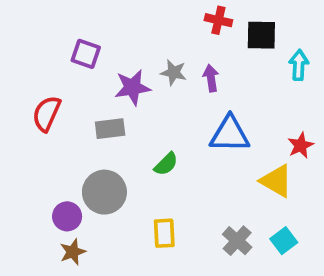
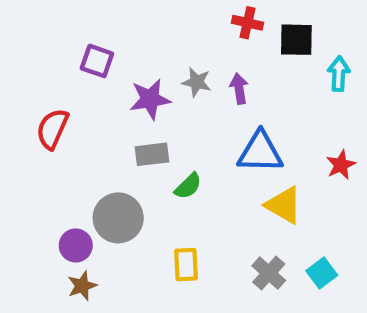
gray rectangle: (110, 129) -> (152, 154), moved
yellow triangle: (276, 181) -> (284, 205), moved

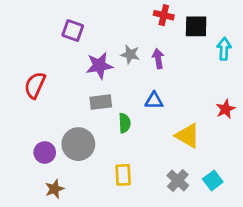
purple square: (97, 61) -> (73, 31), moved
blue triangle: (260, 152) -> (154, 101), moved, size x0.6
green semicircle: (188, 186) -> (125, 123), turned -48
purple circle: (76, 245) -> (45, 152), moved

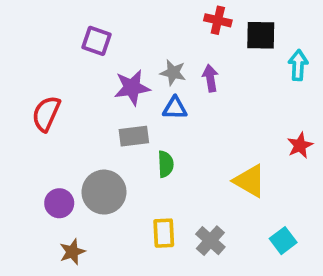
blue triangle: (154, 101) -> (175, 108), moved
gray cross: (178, 180) -> (210, 241), moved

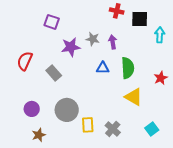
blue triangle: (175, 108) -> (103, 68), moved
gray rectangle: (134, 136) -> (54, 73), moved, turned 56
green semicircle: (166, 164) -> (128, 68), moved, size x1.5
gray circle: (104, 192) -> (67, 110), moved

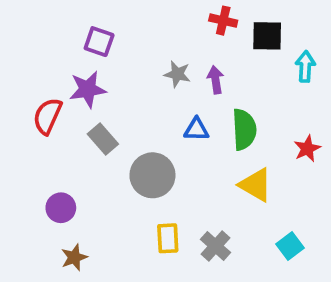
purple star: (71, 47) -> (88, 89), moved
gray circle: (67, 110) -> (152, 175), moved

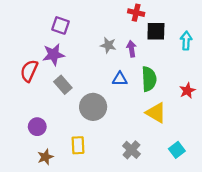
black square: (267, 36) -> (156, 31), moved
yellow rectangle: (168, 238) -> (78, 145), moved

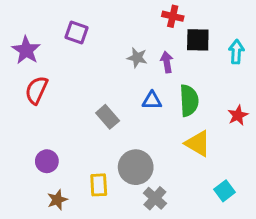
purple star: (54, 55) -> (26, 50), moved, turned -30
gray rectangle: (63, 85) -> (108, 117), moved
gray circle: (93, 107) -> (136, 167), moved
gray cross: (131, 150) -> (155, 198), moved

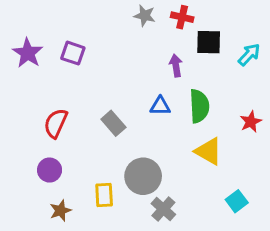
purple square: (76, 32) -> (73, 53), moved
cyan arrow: (236, 52) -> (249, 55), turned 40
gray star: (137, 58) -> (145, 16), moved
red semicircle: (37, 90) -> (56, 123), moved

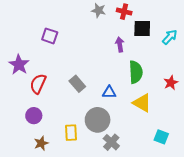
purple star: (28, 53) -> (19, 65), moved
blue triangle: (160, 106) -> (109, 92), moved
cyan square: (237, 201) -> (161, 137), turned -32

